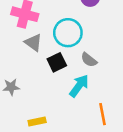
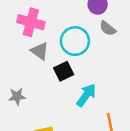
gray semicircle: (89, 60) -> (108, 28), moved

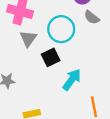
gray triangle: (40, 51) -> (28, 39), turned 30

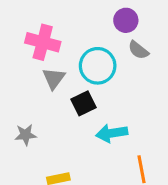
cyan arrow: (72, 80) -> (112, 133), turned -135

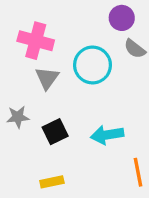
black square: (83, 103) -> (55, 132), moved
gray star: (25, 135) -> (18, 117), moved

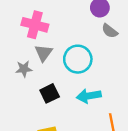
cyan circle: (93, 65) -> (78, 59), moved
gray star: (18, 117) -> (24, 69), moved

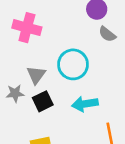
gray triangle: (43, 53) -> (36, 75), moved
gray star: (24, 69) -> (15, 93), moved

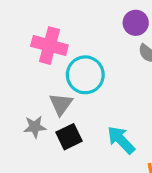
cyan circle: (73, 64) -> (85, 75), moved
cyan arrow: (85, 104) -> (121, 140), turned 55

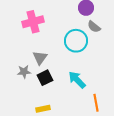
pink cross: (49, 46) -> (33, 22), turned -30
cyan circle: (85, 75) -> (76, 41), moved

